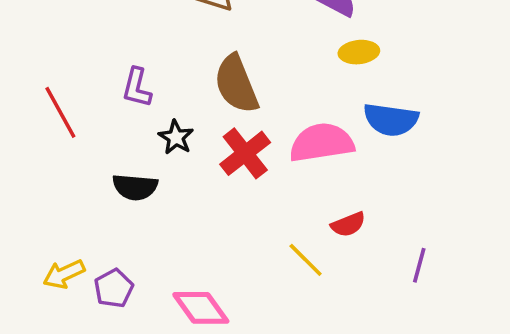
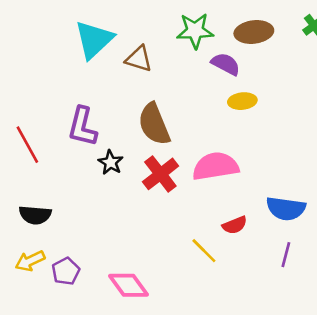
purple L-shape: (137, 88) -> (82, 127), size x1.4
blue semicircle: (391, 120) -> (286, 209), moved
black semicircle: (135, 187) -> (35, 215), moved

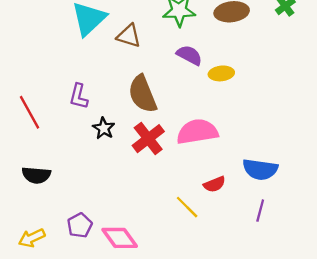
purple semicircle: (226, 64) -> (189, 55), moved
purple L-shape: (82, 127) -> (79, 96), size x0.7
yellow arrow: (30, 261) -> (32, 238), moved
purple pentagon: (66, 271) -> (80, 225), moved

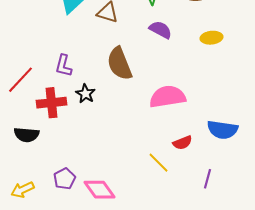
yellow ellipse: (221, 73) -> (212, 38), moved
red line: (29, 112) -> (21, 80), turned 72
red cross: (148, 139) -> (52, 103), moved, turned 32
purple line: (260, 211) -> (208, 179), moved

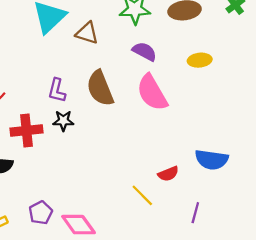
purple L-shape: (64, 66) -> (57, 90), moved
black star: (86, 94) -> (63, 121), turned -30
pink semicircle: (168, 97) -> (152, 93), moved, turned -111

